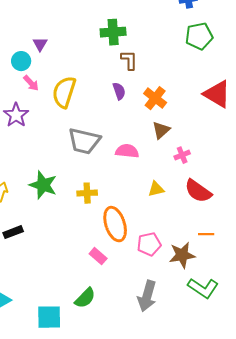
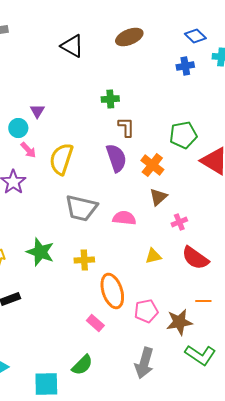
green cross: (113, 32) -> (110, 99), size x0.7
green pentagon: (199, 36) -> (183, 135), moved
purple semicircle: (119, 91) -> (116, 158), size x1.6

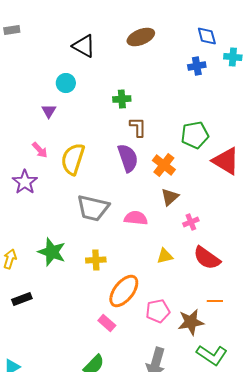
blue diamond: (195, 36) -> (207, 36), turned 30
cyan circle: (18, 128) -> (66, 83), moved
orange ellipse: (112, 291) -> (124, 291), turned 56

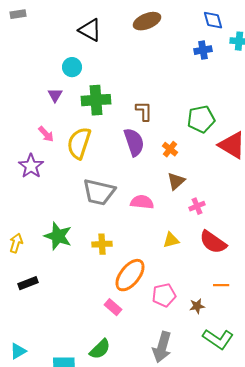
green cross: (122, 99) -> (96, 100), moved, size x1.6
orange cross: (164, 165) -> (170, 149), size x0.7
brown star: (191, 322) -> (197, 306), size x0.6

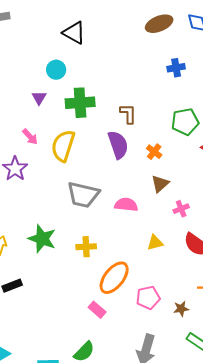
brown ellipse: (147, 21) -> (159, 24), moved
blue cross: (203, 50) -> (176, 68), moved

